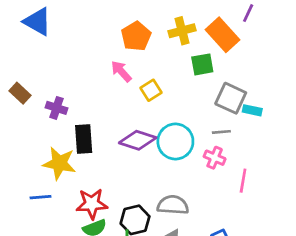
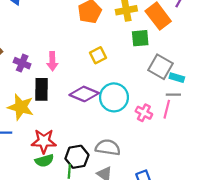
pink arrow: (121, 71) -> (52, 61), moved, turned -144
gray line: (221, 132) -> (173, 95), moved
pink line: (243, 181) -> (167, 109), moved

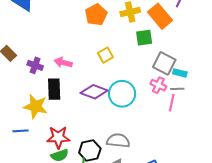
pink arrow: (52, 61) -> (63, 62), turned 108
pink cross: (144, 113) -> (158, 85), moved

